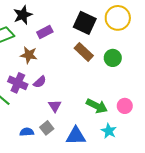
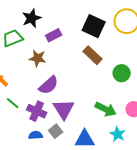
green circle: (113, 58) -> (122, 73), moved
purple semicircle: (40, 82) -> (49, 85), size x1.5
purple cross: (18, 83) -> (37, 111), moved
purple triangle: (55, 106) -> (64, 109), size x1.6

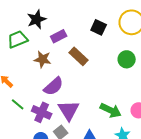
black square: (94, 26) -> (99, 27), size x0.7
brown rectangle: (93, 55) -> (79, 56), moved
green circle: (122, 73) -> (127, 59), moved

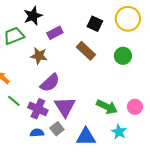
brown rectangle: (79, 56) -> (86, 51), moved

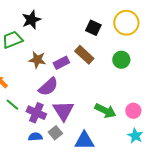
purple rectangle: (55, 33) -> (61, 63), moved
cyan star: (119, 132) -> (135, 136), moved

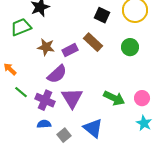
gray square: (55, 133) -> (64, 135), moved
blue triangle: (84, 141) -> (93, 128), turned 40

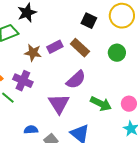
purple rectangle: (70, 50) -> (55, 47), moved
purple semicircle: (57, 74) -> (76, 80), moved
purple cross: (45, 100) -> (23, 81), moved

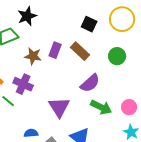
purple rectangle: (55, 47) -> (55, 50), turned -42
purple semicircle: (76, 80) -> (90, 83), moved

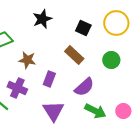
black star: (27, 16) -> (42, 19), moved
purple rectangle: (55, 50) -> (49, 79), moved

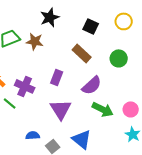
yellow circle: (116, 23) -> (124, 21), size x0.7
brown star: (27, 60) -> (35, 41), moved

